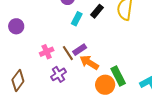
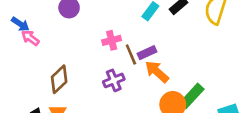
pink cross: (47, 52) -> (112, 40), moved
green rectangle: (118, 76) -> (192, 96), turned 60

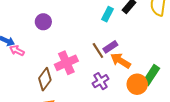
pink cross: (112, 40) -> (66, 63), moved, size x1.5
purple cross: (114, 80) -> (101, 81), moved

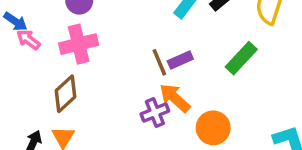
orange arrow: (121, 61) -> (175, 98), moved
pink cross: (66, 63) -> (79, 44), moved
green rectangle: (151, 75) -> (241, 58), moved

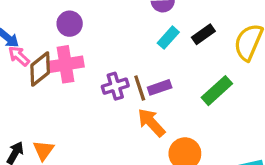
brown diamond: (65, 94) -> (40, 69), moved
purple cross: (155, 113) -> (115, 86), moved

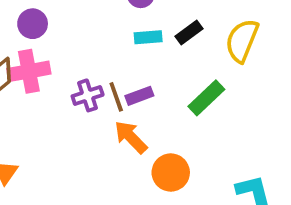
cyan rectangle: (168, 38) -> (148, 37), turned 45

